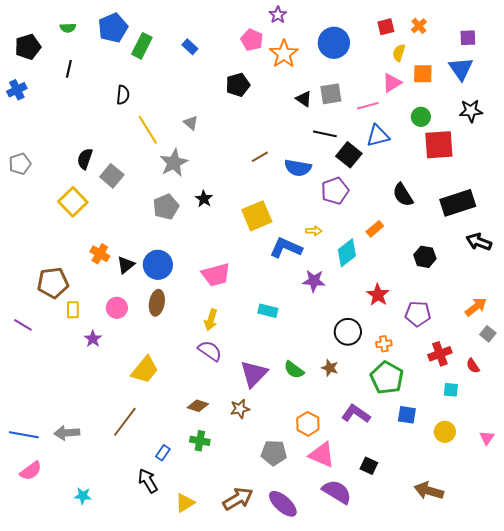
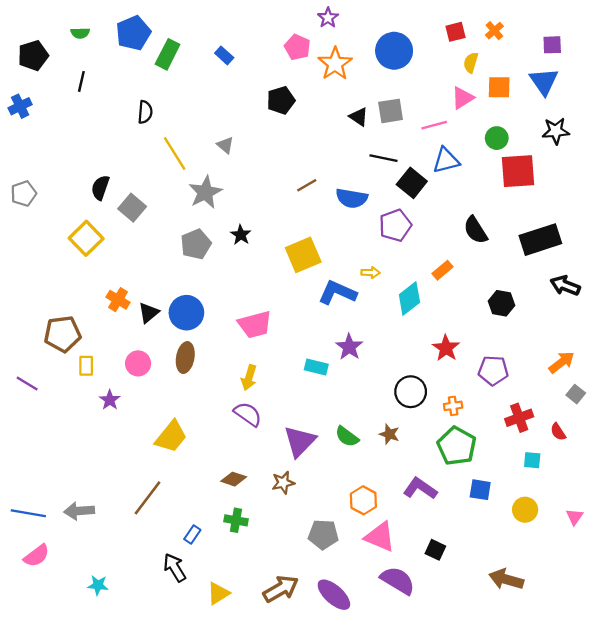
purple star: (314, 281) -> (349, 347), moved, turned 30

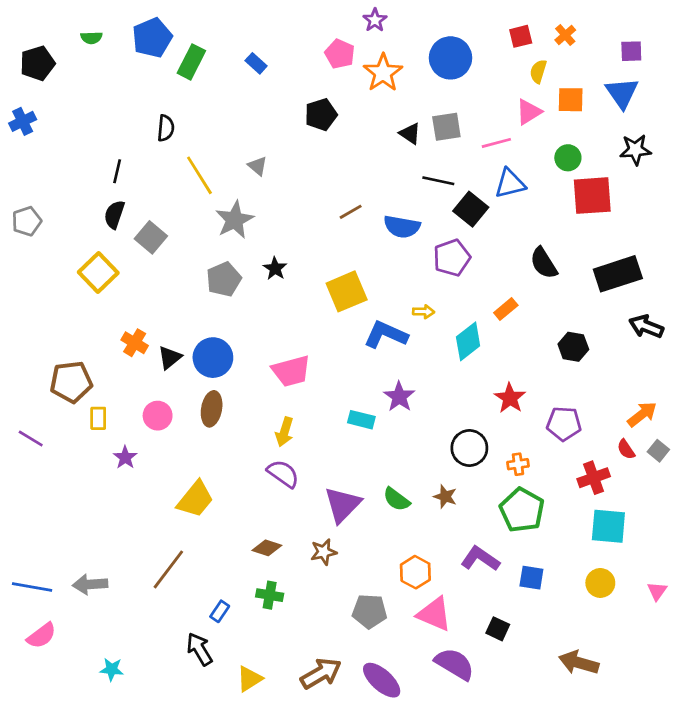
black line: (81, 81) -> (117, 171), moved
red semicircle: (558, 432) -> (626, 449), moved
cyan square: (532, 460) -> (608, 526), size x1.8
blue square: (480, 490) -> (531, 578), moved

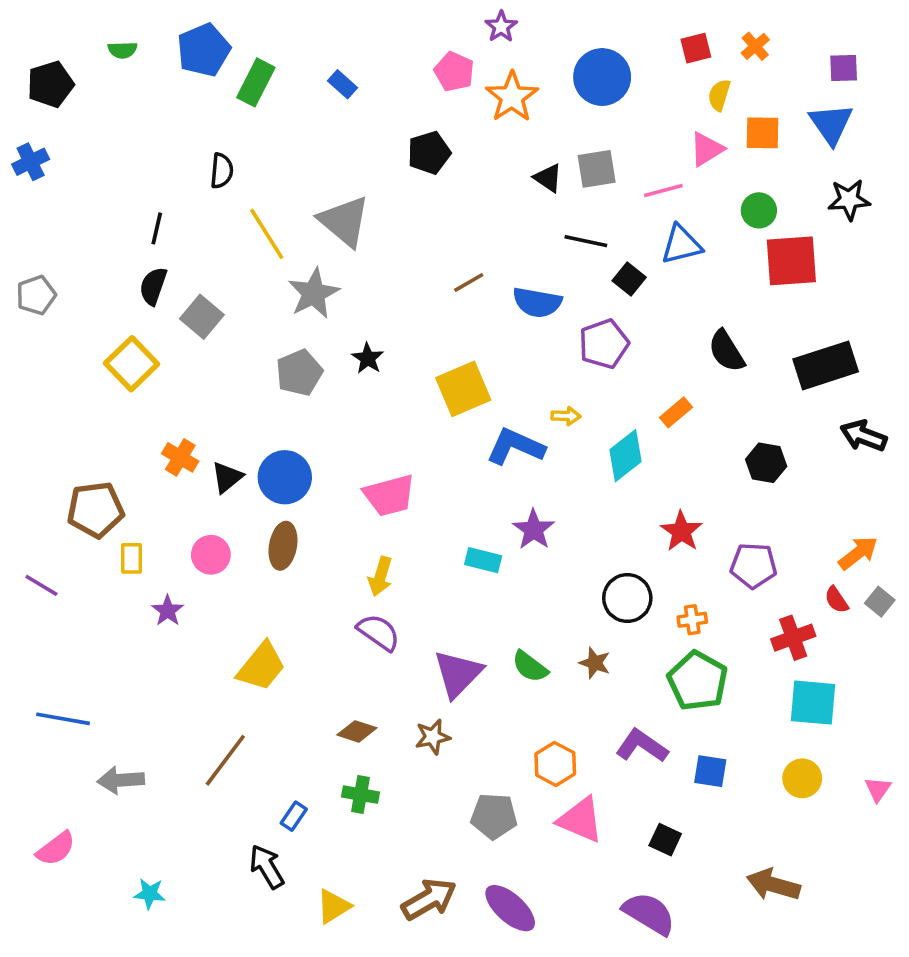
gray triangle: (257, 166) -> (344, 221), size x2.0
black square: (471, 209) -> (629, 279), size x0.7
blue line: (32, 587) -> (63, 719), moved
purple semicircle: (455, 664) -> (649, 914), moved

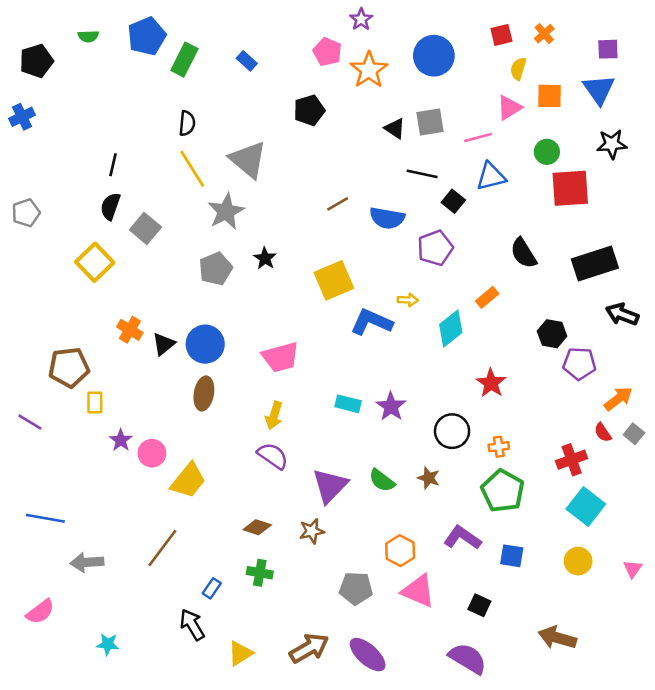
black semicircle: (222, 171) -> (187, 123), moved
purple star: (534, 530) -> (391, 406), moved
pink circle: (211, 555) -> (152, 453), moved
purple pentagon: (754, 566) -> (579, 364), moved
cyan square: (813, 703) -> (586, 506), turned 33

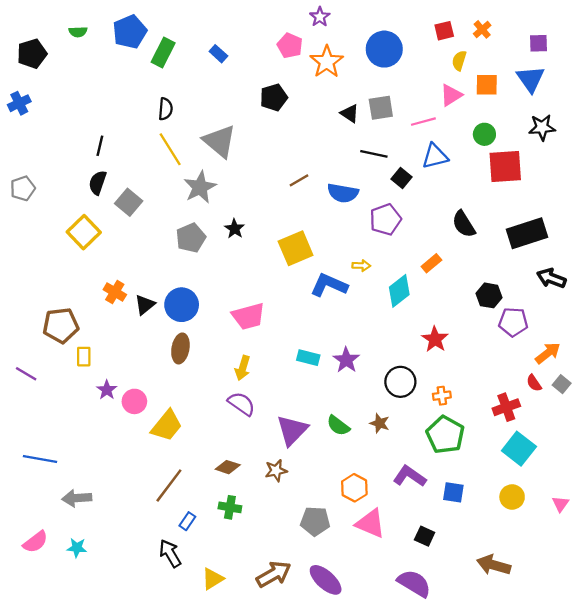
brown line: (162, 548) -> (169, 485), moved
cyan star: (108, 644) -> (77, 548), moved

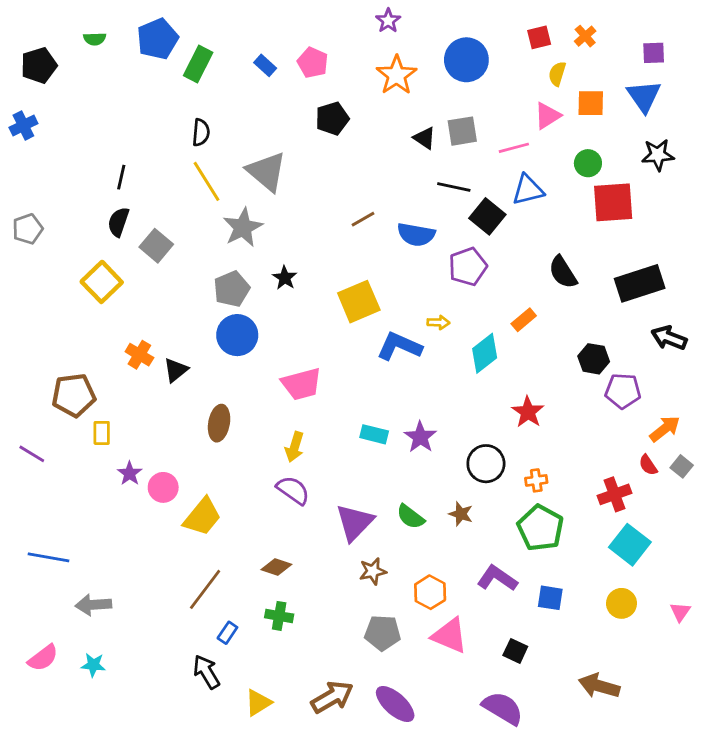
pink pentagon: (290, 46) -> (313, 63), moved
black square: (402, 178) -> (487, 216), size x1.4
blue circle: (182, 305) -> (237, 335), moved
brown star: (276, 471) -> (373, 571), moved

